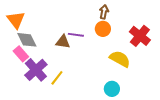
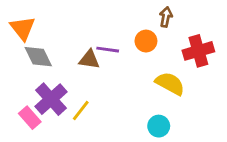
brown arrow: (104, 12) -> (166, 17), moved
red cross: (140, 36) -> (198, 51), turned 35
pink rectangle: (21, 54) -> (30, 118), moved

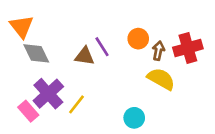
brown arrow: (166, 17) -> (158, 51), moved
purple line: (108, 50) -> (102, 47), turned 50
cyan circle: (159, 126) -> (134, 118), moved

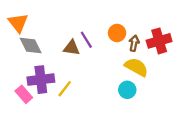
purple cross: (48, 94) -> (41, 80), turned 35
cyan circle: (134, 118) -> (127, 90), moved

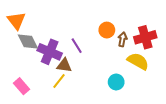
purple line: (86, 40) -> (77, 46), moved
brown triangle: (72, 48) -> (64, 65), moved
yellow semicircle: (136, 67) -> (138, 61), moved
purple cross: (41, 80) -> (50, 52), moved, turned 30

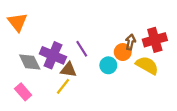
orange circle: (107, 30) -> (123, 52), moved
gray diamond: (28, 41) -> (30, 62), moved
cyan circle: (116, 82) -> (108, 65), moved

